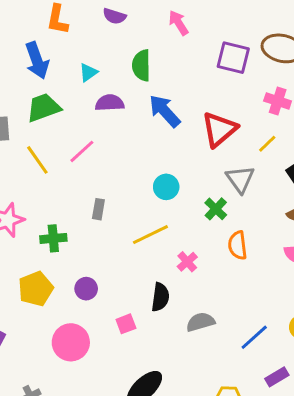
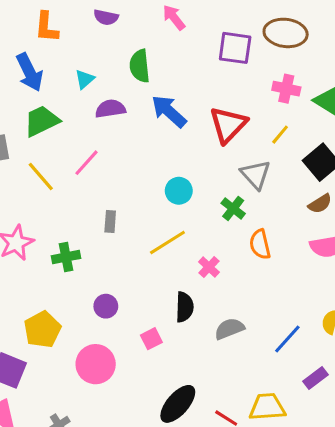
yellow pentagon: (36, 289) -> (42, 330), moved

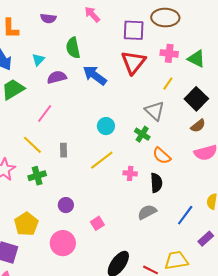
red triangle: (228, 125) -> (133, 62), moved
yellow line: (41, 176) -> (32, 145), moved
orange semicircle: (260, 244) -> (162, 156), turned -30
pink cross: (209, 267) -> (130, 173), turned -32
black semicircle: (185, 307) -> (156, 183), moved

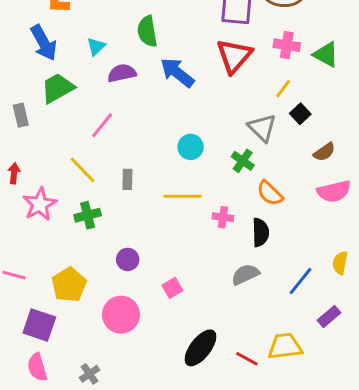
black square: (196, 99) -> (300, 114), moved, size x0.6
yellow line: (102, 160) -> (182, 196), turned 35

